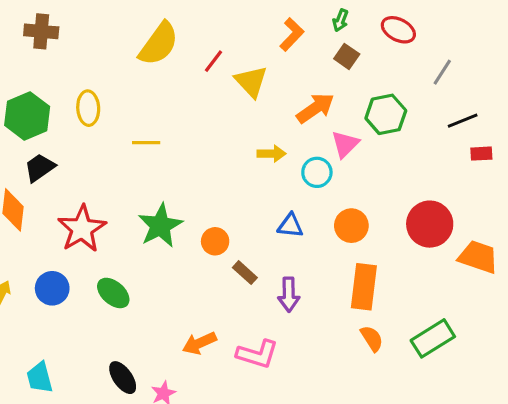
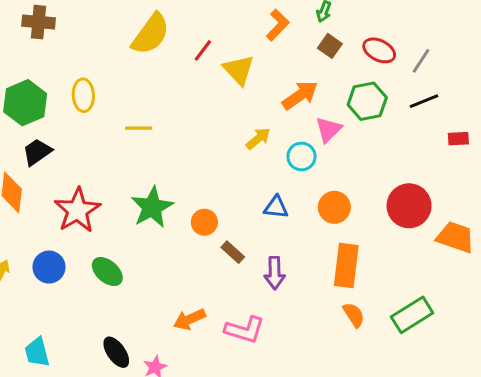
red ellipse: (398, 30) -> (379, 50), moved
black line: (463, 121) -> (424, 101), moved
yellow arrow: (271, 154) -> (258, 139), turned -40

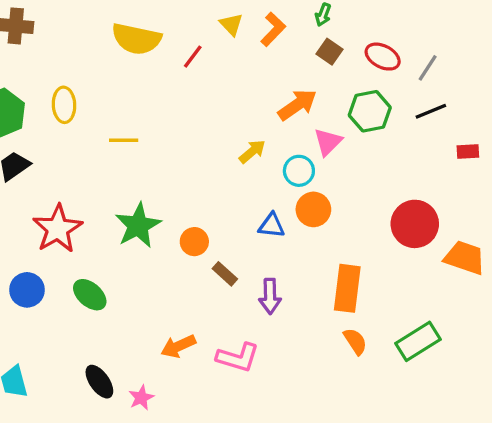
yellow semicircle: (151, 34) -> (136, 39), turned 66
yellow triangle: (239, 70) -> (231, 24), moved, size x0.7
orange circle: (334, 207) -> (313, 209), moved

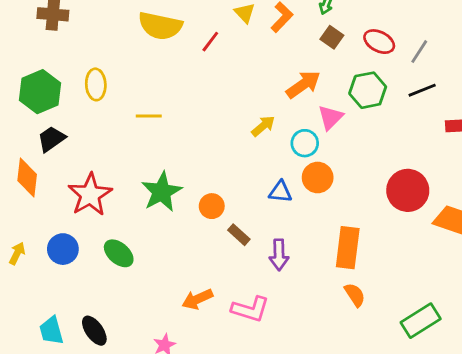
green rectangle: (418, 341) -> (421, 321), moved
black ellipse: (99, 382) -> (94, 331), moved

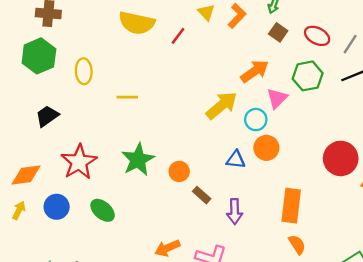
green hexagon: (40, 92) -> (39, 56), moved
yellow arrow: (263, 126) -> (222, 105), size x1.6
orange diamond: (27, 177) -> (26, 175), moved, turned 76

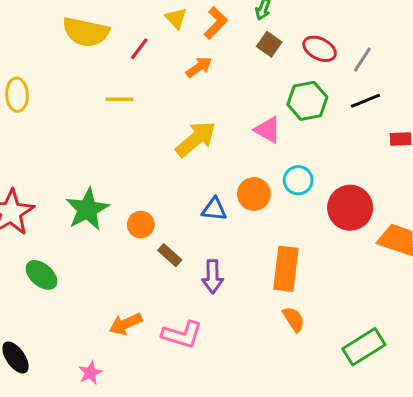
orange arrow: (255, 71) -> (199, 67), moved, size x0.7
yellow line: (127, 97) -> (119, 99), moved
pink triangle: (277, 98) -> (268, 130), turned -45
cyan circle: (256, 120) -> (298, 180), moved

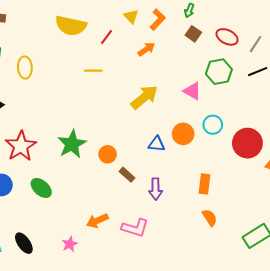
orange rectangle: (286, 269) -> (205, 184), size x0.7
pink star: (90, 373) -> (70, 244), moved

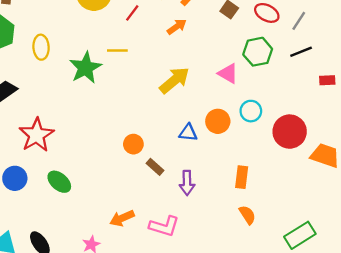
green star: (72, 144) -> (86, 68), moved

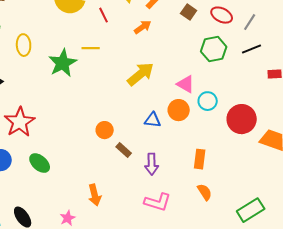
red line: (132, 13) -> (104, 15), turned -63
pink triangle: (228, 73) -> (186, 84), moved
orange arrow: (122, 218) -> (95, 195), turned -80
pink L-shape: (164, 226) -> (158, 202), moved

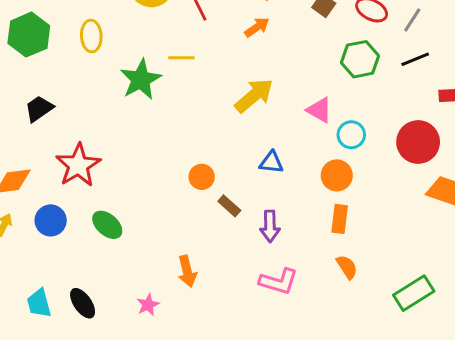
yellow ellipse: (24, 45) -> (91, 36), moved
orange circle: (179, 110) -> (337, 175), moved
red circle: (242, 119) -> (418, 142), moved

